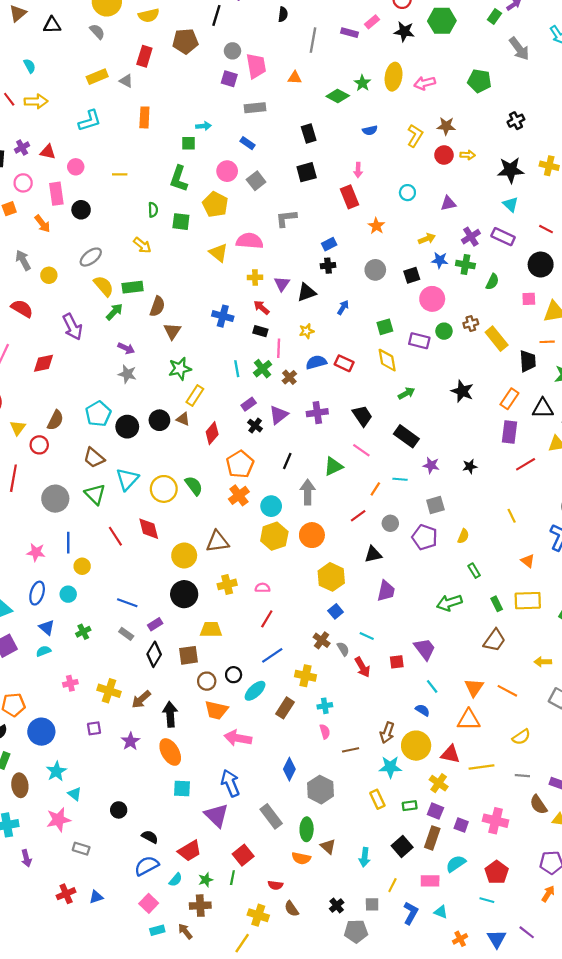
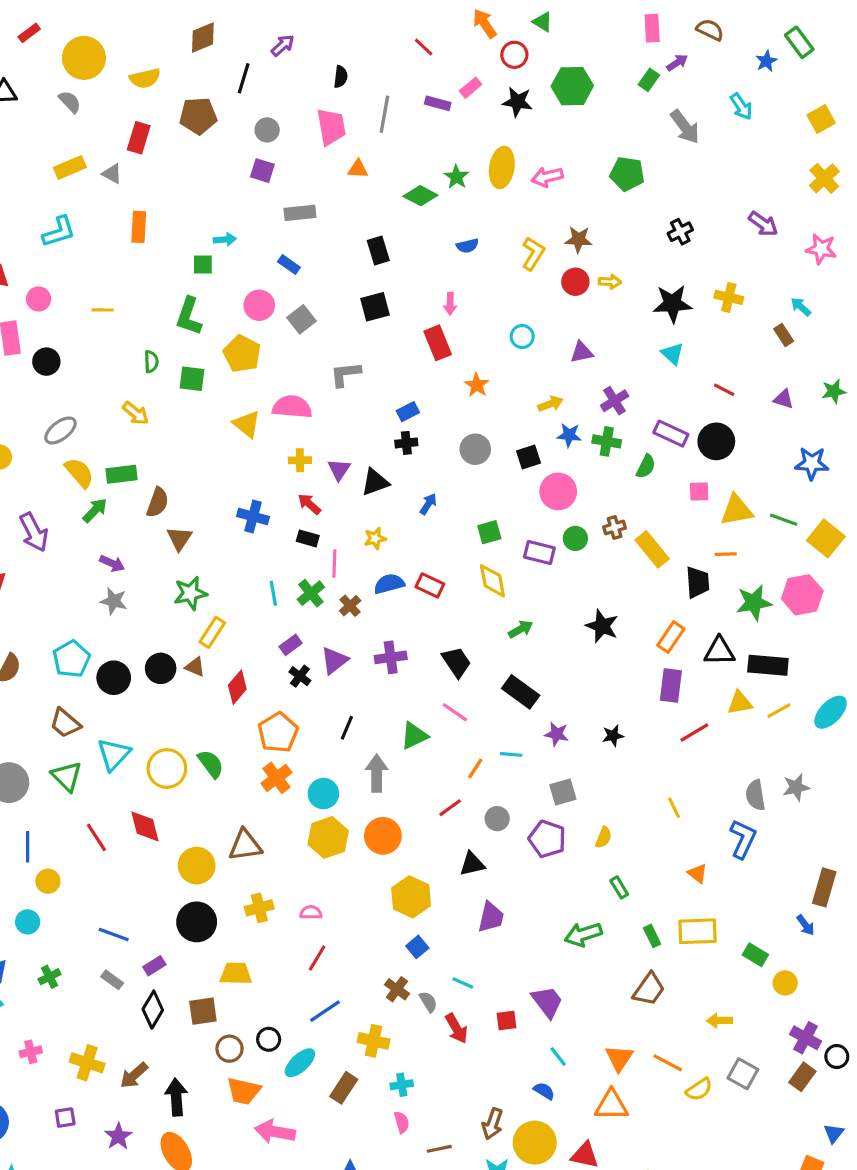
pink trapezoid: (256, 66) -> (331, 127), moved
purple rectangle: (503, 237) -> (671, 434), moved
yellow semicircle: (521, 737) -> (699, 1089), moved

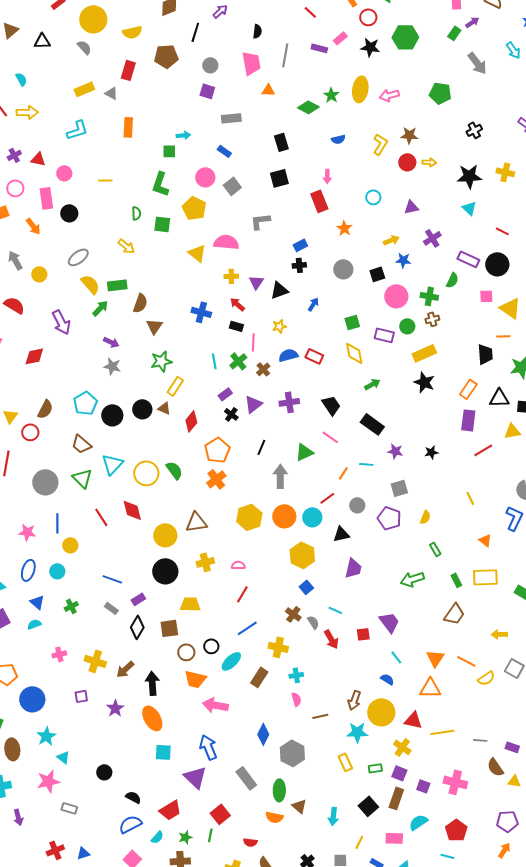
green cross: (607, 441) -> (429, 296), moved
yellow triangle: (737, 510) -> (510, 308), turned 45
yellow rectangle: (652, 549) -> (424, 353), moved, turned -75
cyan circle: (323, 794) -> (312, 517), moved

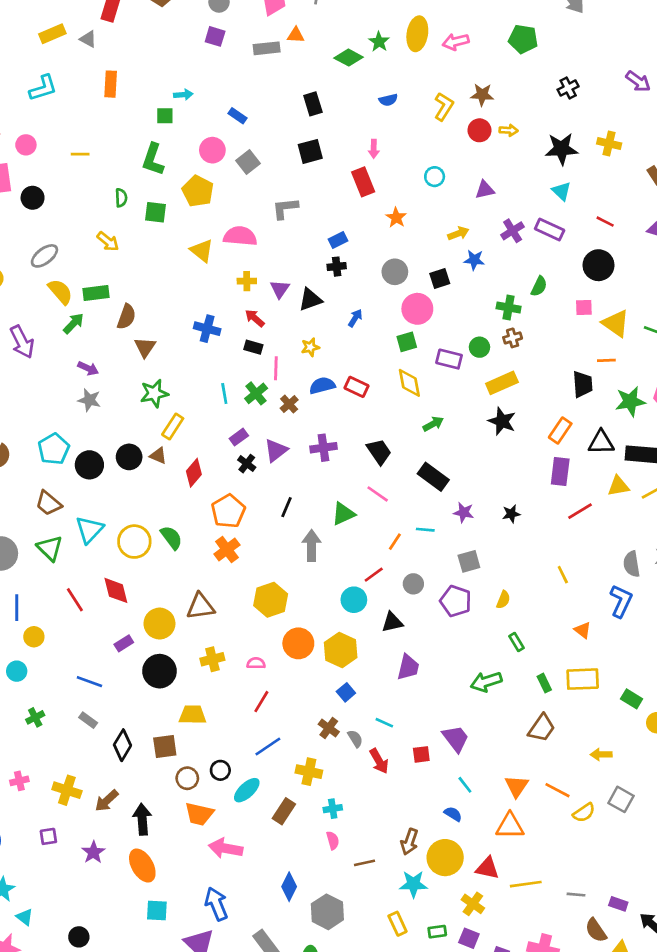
gray rectangle: (231, 118) -> (267, 48), moved
purple rectangle: (468, 259) -> (550, 229), moved
pink circle: (396, 296) -> (417, 309), moved
orange circle: (284, 516) -> (298, 643), moved
purple rectangle: (138, 599) -> (124, 643), moved

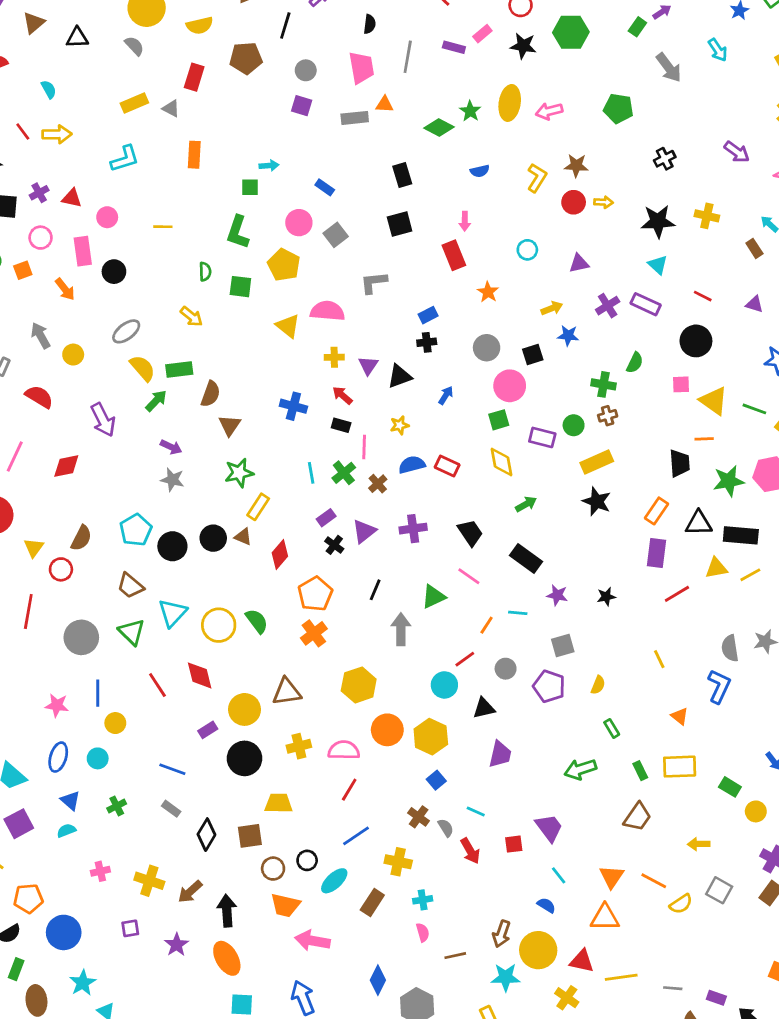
pink semicircle: (256, 663) -> (344, 750), size x1.6

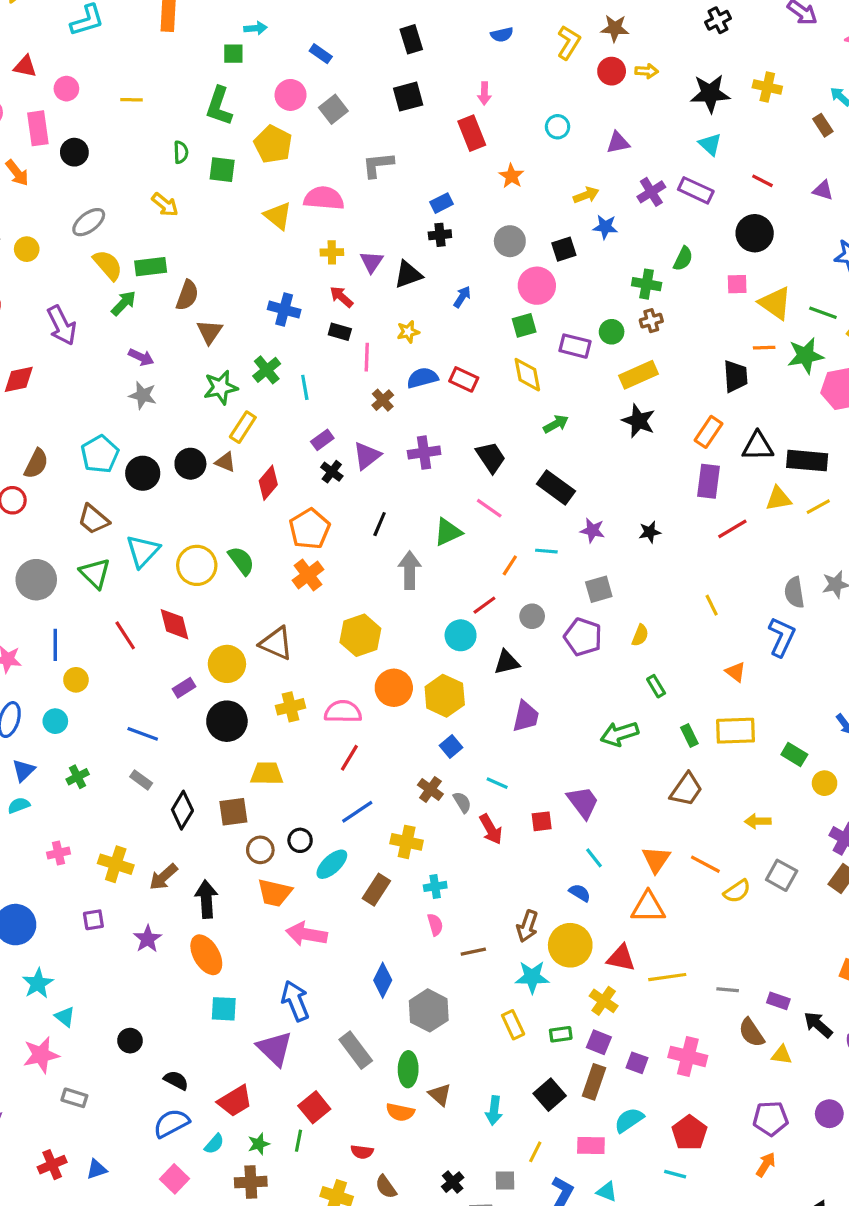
green cross: (344, 473) -> (267, 370), moved
green star: (729, 481) -> (805, 356), moved
brown triangle: (287, 692) -> (276, 643), turned 32
blue triangle: (70, 801) -> (24, 770), turned 35

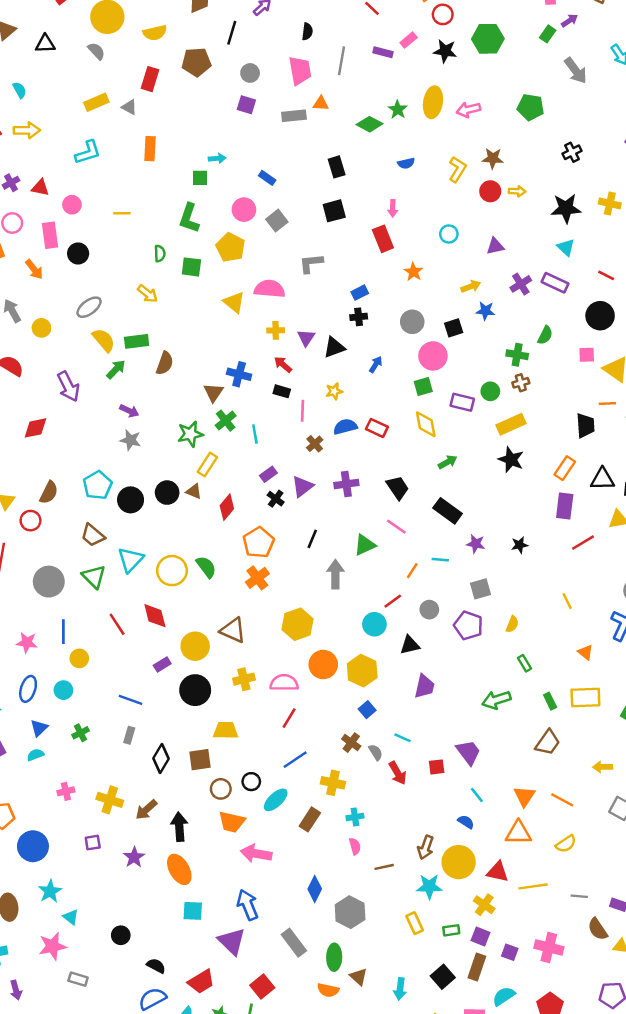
brown triangle: (209, 332) -> (213, 393), moved
gray rectangle: (141, 780) -> (129, 735), turned 70
yellow semicircle: (737, 891) -> (566, 844), moved

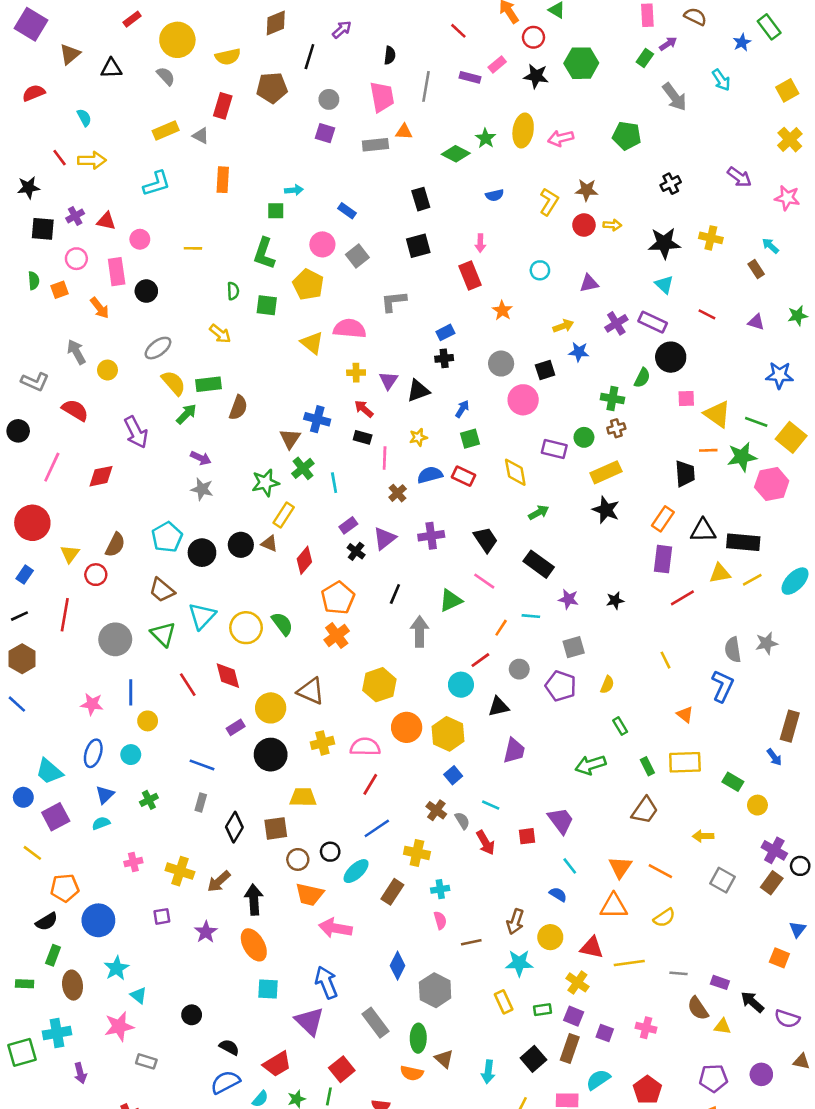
black circle: (600, 316) -> (671, 357), moved
green square: (423, 386) -> (470, 439), moved
yellow circle: (459, 862) -> (550, 937), size x0.7
pink cross: (549, 947) -> (646, 1028), size x0.7

